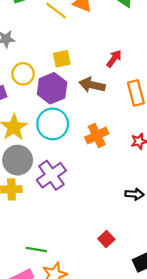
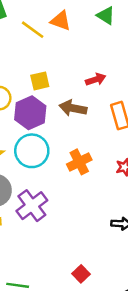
red arrow: (114, 59) -> (96, 79), turned 36
red square: (106, 239) -> (81, 274), moved

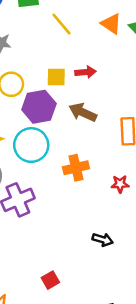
orange triangle: (61, 21) -> (111, 24), moved
red arrow: (96, 79) -> (86, 72), moved

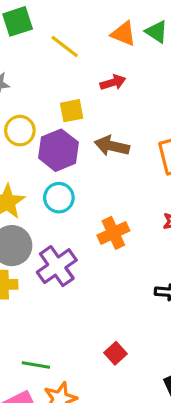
red arrow: (86, 72) -> (113, 82), moved
cyan circle: (31, 145) -> (59, 198), size x0.7
orange cross: (76, 168) -> (113, 233), moved

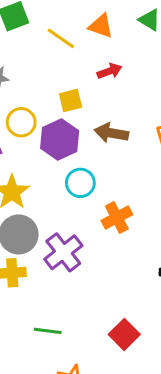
orange triangle: (123, 34) -> (101, 26), moved
cyan circle: (59, 198) -> (80, 183), moved
red square: (115, 353) -> (124, 334), size x1.4
green line: (36, 365) -> (48, 331), moved

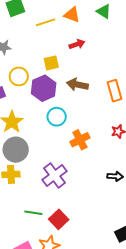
yellow line: (61, 38) -> (46, 22), turned -54
purple cross: (63, 252) -> (55, 176), moved
red square: (124, 334) -> (59, 219), moved

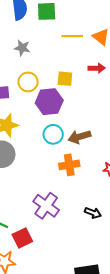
brown arrow: (77, 85) -> (79, 137), moved, turned -45
purple cross: (55, 176) -> (46, 206), moved, turned -35

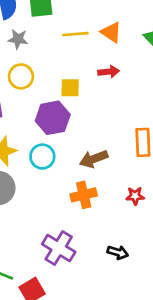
gray star: (22, 48) -> (18, 39), moved
yellow circle: (28, 82) -> (21, 76), moved
cyan circle: (53, 134) -> (42, 157), moved

